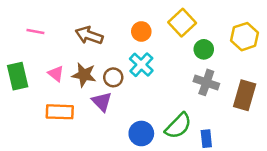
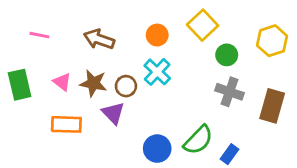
blue rectangle: (206, 139) -> (230, 154), turned 42

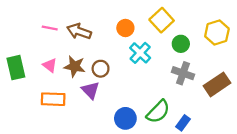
pink line: (39, 35) -> (50, 28), moved
cyan cross: (157, 72) -> (140, 53), moved
brown rectangle: (272, 106) -> (217, 84), turned 40

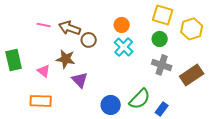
yellow square: (162, 20) -> (163, 15), moved, turned -30
orange circle: (125, 28) -> (122, 25), moved
pink triangle: (50, 65) -> (44, 71), moved
brown circle: (101, 69) -> (89, 40), moved
orange rectangle: (53, 99) -> (41, 101), moved

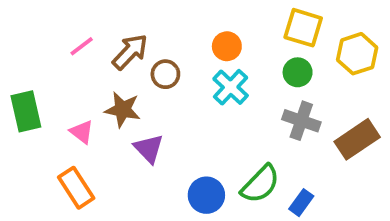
pink line: (44, 25) -> (82, 46), turned -48
brown arrow: (70, 28) -> (130, 52), turned 115
orange rectangle: (41, 101) -> (76, 188), turned 55

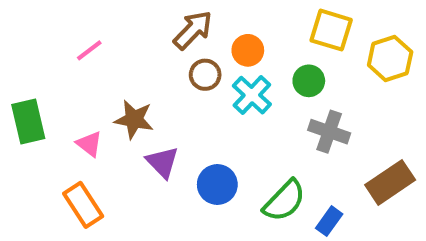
brown arrow: (130, 52) -> (193, 30), moved
green circle: (298, 72) -> (309, 81), moved
brown circle: (165, 74) -> (205, 75), moved
brown rectangle: (357, 139) -> (390, 182), moved
blue circle: (206, 195) -> (217, 184), moved

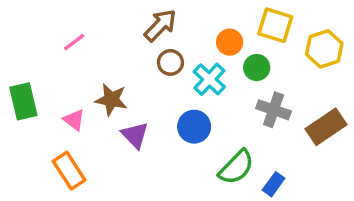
orange circle: (248, 50) -> (230, 42), moved
brown rectangle: (390, 182) -> (326, 127), moved
blue circle: (217, 184) -> (194, 127), moved

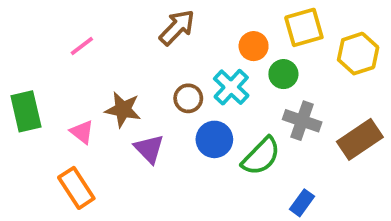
yellow square: (275, 25) -> (304, 27), turned -33
brown circle: (170, 62) -> (188, 98), moved
green semicircle: (236, 167) -> (261, 156), moved

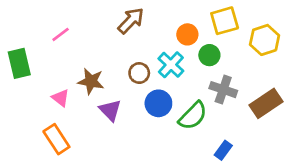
green rectangle: (26, 111) -> (19, 63), moved

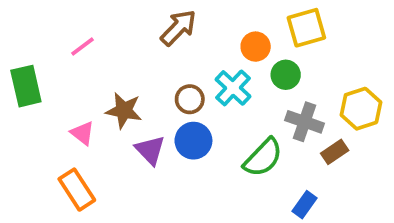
yellow hexagon: (265, 40) -> (361, 109), moved
blue circle: (158, 103) -> (193, 141), moved
brown rectangle: (266, 103) -> (335, 152), moved, size x0.6

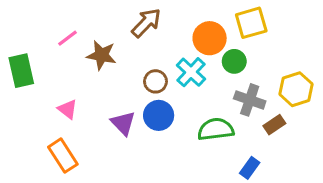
orange circle: (256, 47) -> (210, 38), size x1.4
brown star: (124, 111) -> (101, 55), moved
green semicircle: (263, 158) -> (216, 129), turned -141

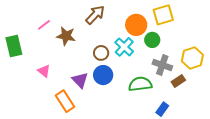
orange rectangle: (63, 156) -> (65, 101), moved

